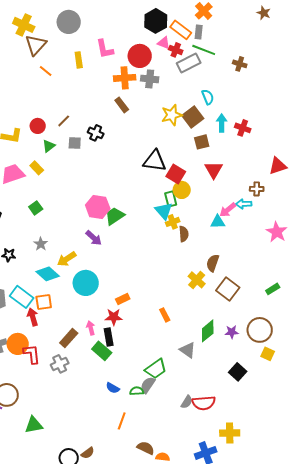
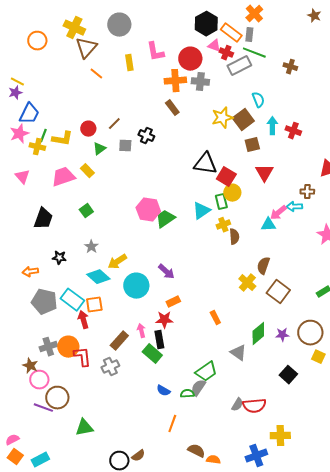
cyan triangle: (164, 211) -> (201, 211), moved, turned 36
purple arrow: (94, 238) -> (166, 272), moved

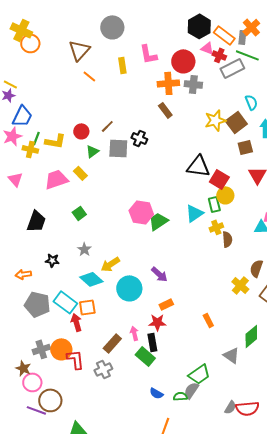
orange cross: (254, 14) -> (251, 27), moved
yellow cross: (74, 28) -> (21, 30), moved
gray square: (125, 146) -> (118, 148), size x1.5

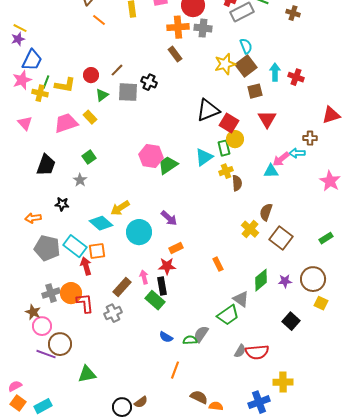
cyan semicircle: (251, 102) -> (246, 46), moved
black triangle: (198, 166) -> (208, 110), turned -30
gray star: (84, 249) -> (80, 180), moved
green trapezoid: (199, 374) -> (228, 315), moved

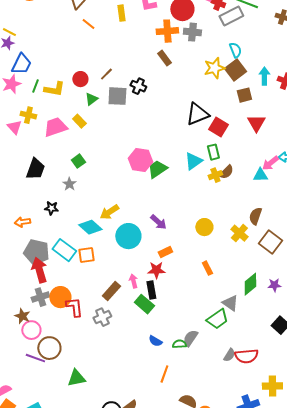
yellow cross: (40, 93) -> (28, 115), moved
yellow circle: (235, 139) -> (204, 227), moved
brown semicircle: (237, 183) -> (226, 172), moved, turned 49
red arrow: (86, 266) -> (39, 270), moved, size x1.4

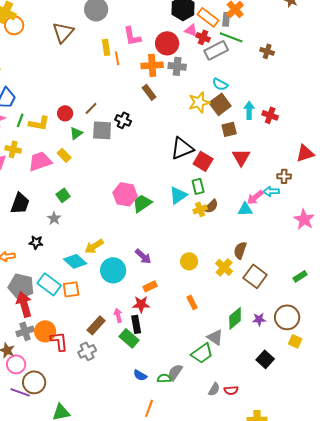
orange line: (88, 24) -> (117, 58), moved, turned 40
cyan semicircle: (235, 50) -> (220, 84), turned 140
red semicircle: (246, 356) -> (231, 390), size x0.6

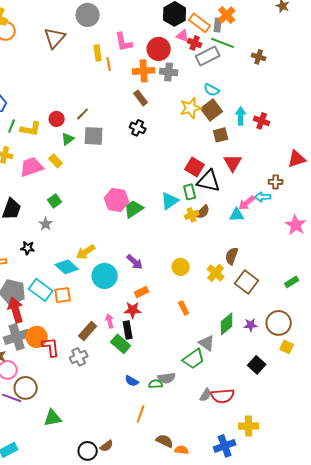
black cross: (123, 120) -> (138, 128), moved
black triangle: (182, 148) -> (209, 181), moved, turned 35
gray cross: (25, 331) -> (17, 337), size x1.4
gray semicircle: (175, 372) -> (167, 378), turned -132
red semicircle: (231, 390) -> (223, 396), size x1.6

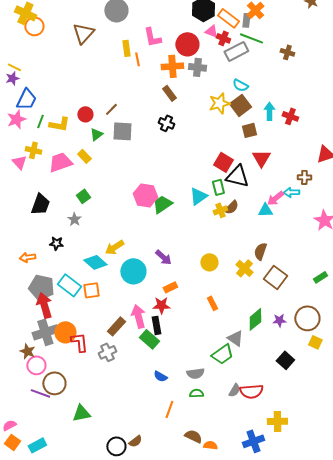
pink arrow: (110, 321) -> (138, 316), size x1.6
green semicircle: (156, 384) -> (196, 393), moved

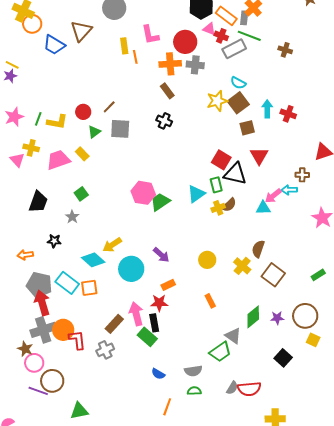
blue trapezoid: (26, 99) -> (54, 45), moved, turned 95

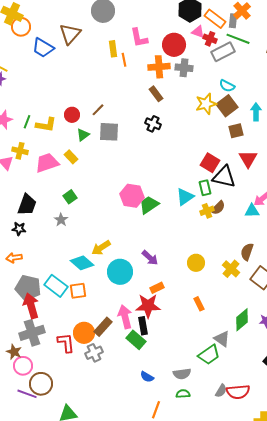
black star: (54, 241) -> (19, 229), moved
red star: (159, 303) -> (148, 306), size x1.4
orange circle: (63, 330) -> (84, 333), moved

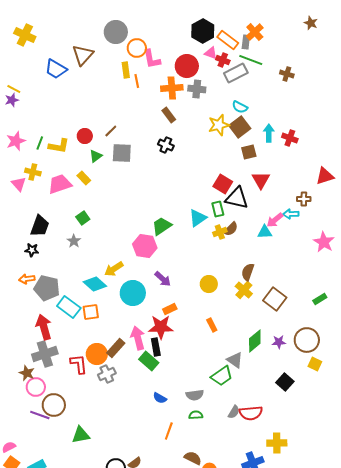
orange circle: (21, 27) -> (137, 48), moved
pink hexagon: (132, 196) -> (145, 246), moved
brown semicircle: (247, 252) -> (248, 272), moved
gray pentagon: (28, 288) -> (47, 288), moved

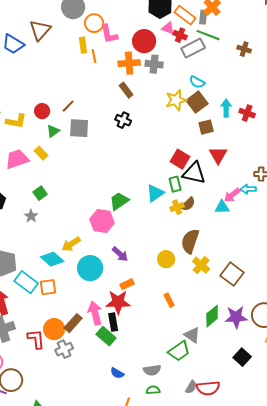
brown semicircle: (248, 272) -> (190, 241), moved, size x1.4
purple star: (279, 342) -> (236, 317), size x1.6

